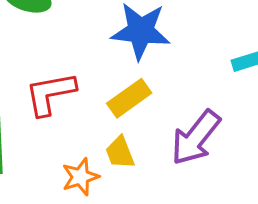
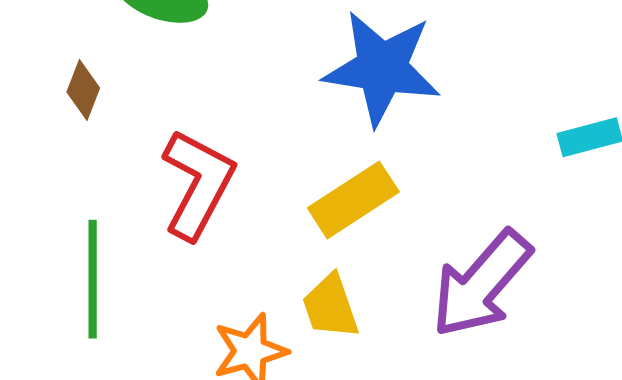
red L-shape: (50, 94) -> (198, 184), turned 126

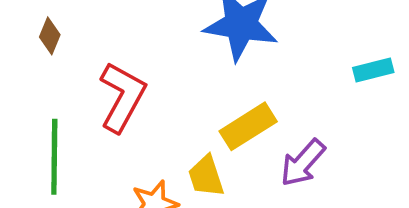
yellow rectangle: (353, 200) -> (248, 126), moved
purple arrow: (481, 284) -> (303, 163), size x0.7

